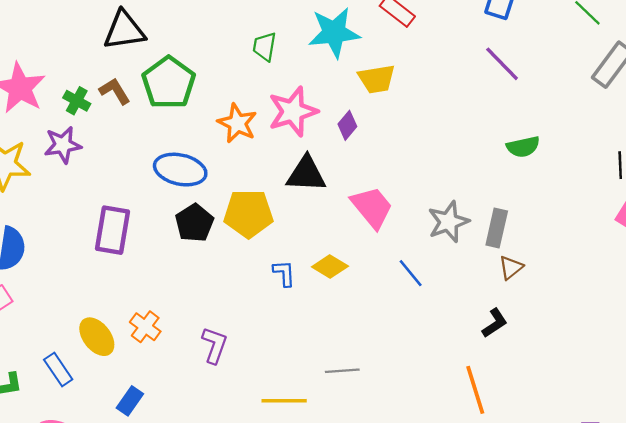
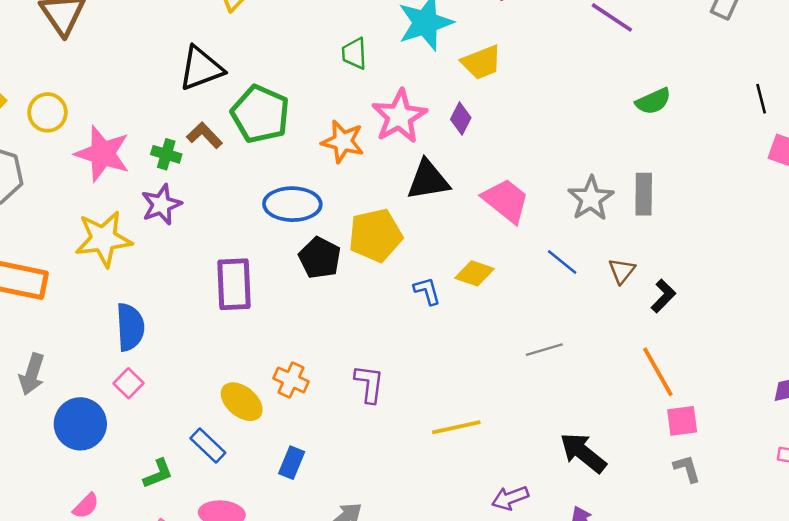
brown triangle: (511, 267) -> (622, 271), moved
gray line: (342, 371) -> (544, 350), moved

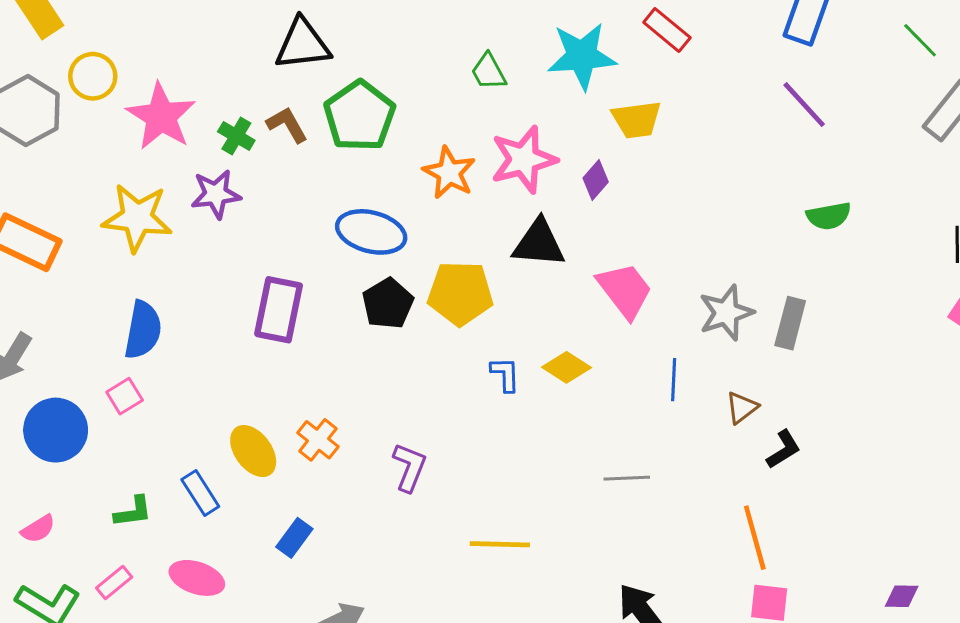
green trapezoid: (354, 53) -> (489, 72), turned -40
yellow circle: (48, 112) -> (93, 76), moved
blue line: (562, 262) -> (674, 380), turned 40

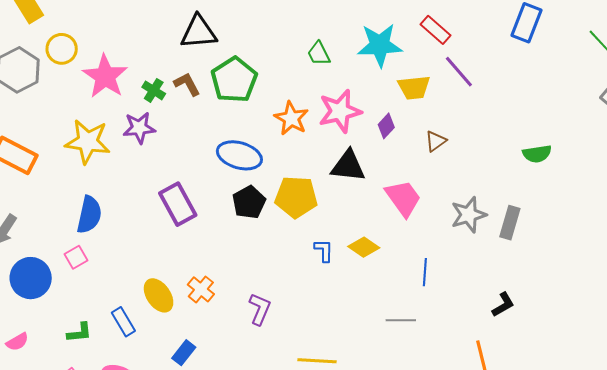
purple line: (804, 105) -> (459, 72), moved
purple rectangle: (279, 310) -> (178, 204), turned -42
blue line: (674, 380) -> (425, 272), moved
brown triangle: (742, 407) -> (436, 141), moved

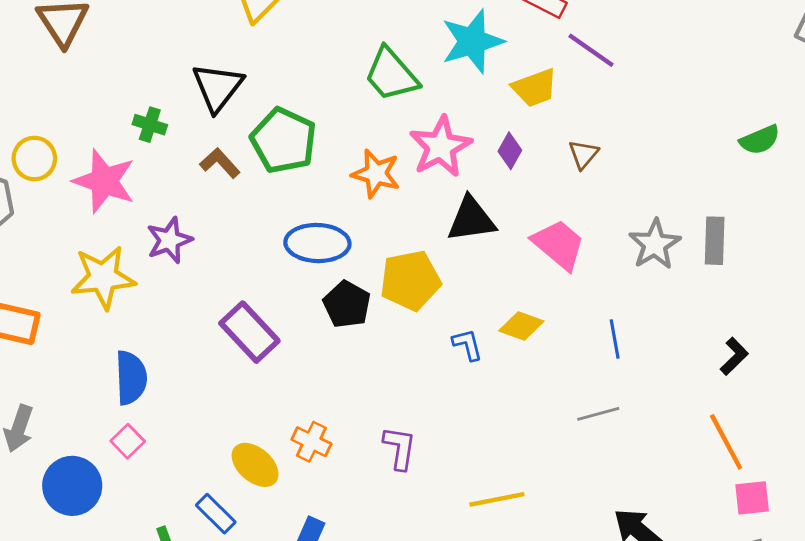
black triangle: (199, 32) -> (218, 87), turned -33
green trapezoid: (319, 54) -> (391, 74), size x1.6
green cross: (154, 90) -> (150, 125), moved
green semicircle: (537, 154) -> (760, 140), moved

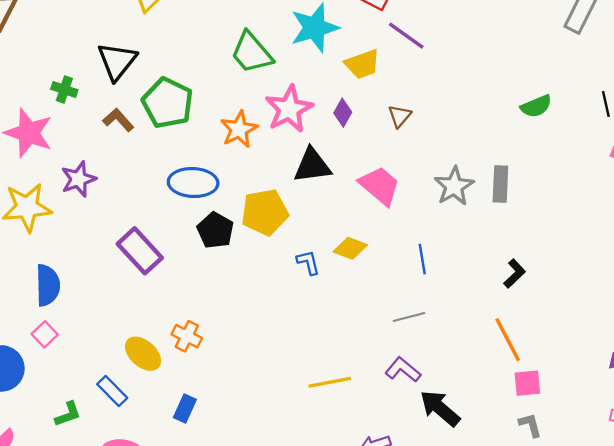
orange star: (376, 174) -> (239, 129), turned 30
purple L-shape: (400, 448) -> (403, 370), moved, turned -60

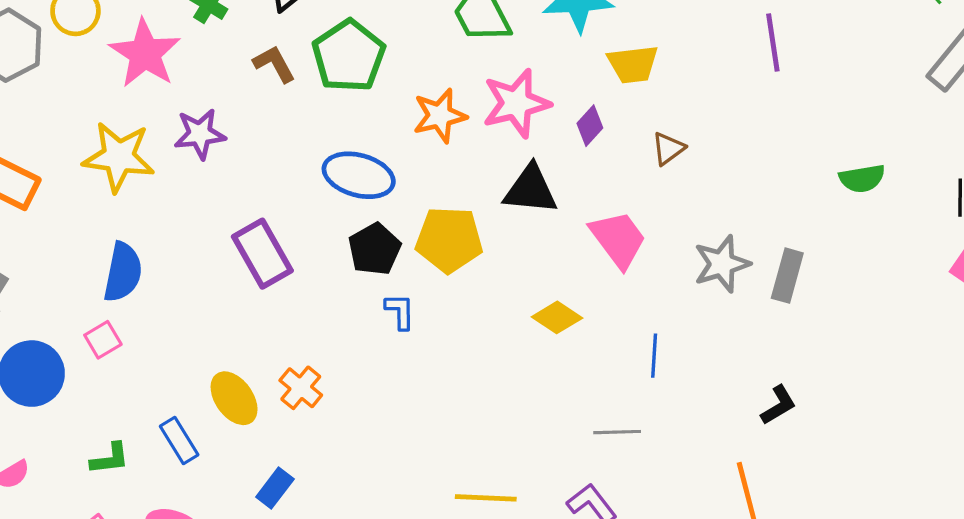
purple line: (406, 36) -> (773, 43), moved, turned 33
blue L-shape: (308, 262) -> (400, 311), moved

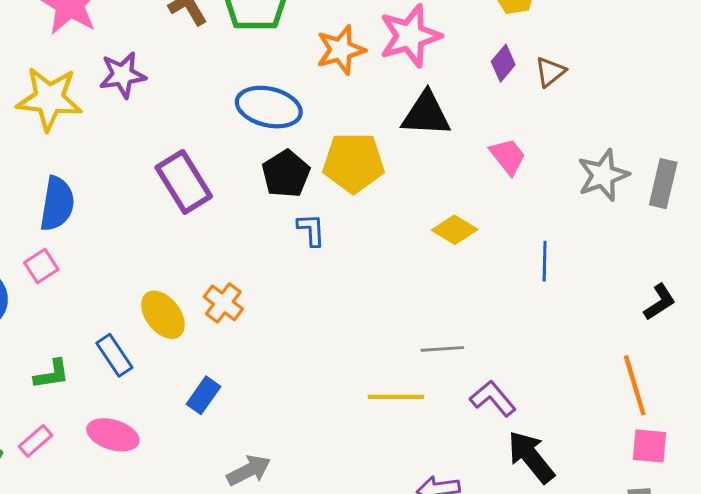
purple diamond: (590, 126) -> (503, 63), moved
pink trapezoid: (618, 239) -> (508, 156), size x0.7
gray line: (617, 432) -> (442, 349), moved

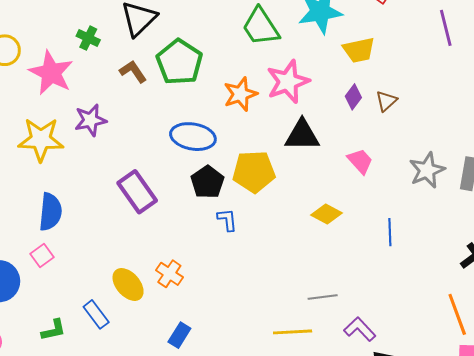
blue rectangle: (203, 395) -> (179, 335), moved

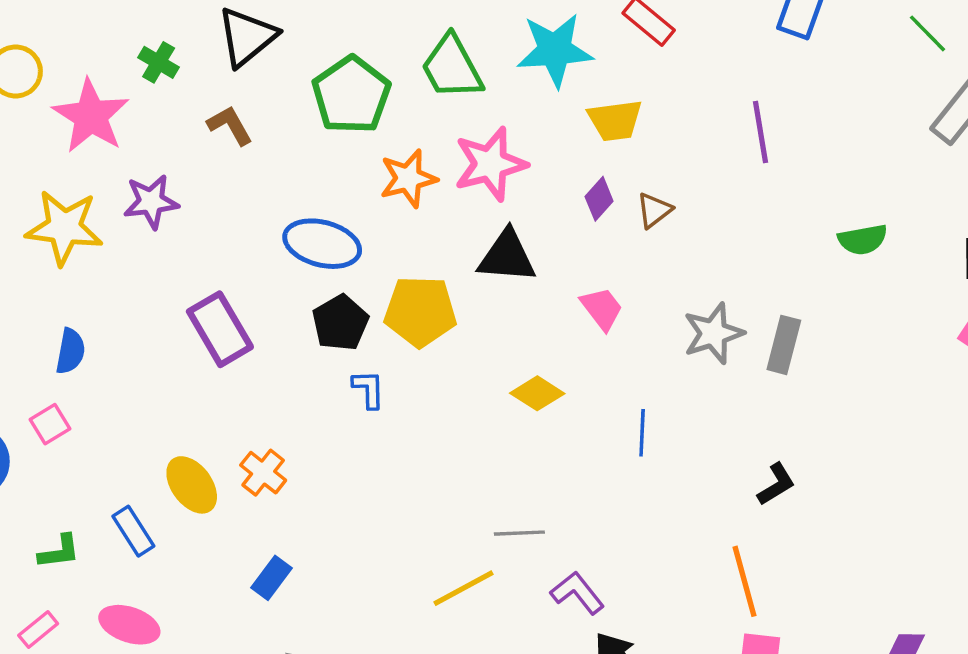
purple line: (446, 28) -> (761, 132), moved
green pentagon: (179, 62) -> (351, 95), moved
blue semicircle: (50, 212) -> (70, 351), size x0.7
yellow line: (293, 332) -> (463, 588), turned -30

